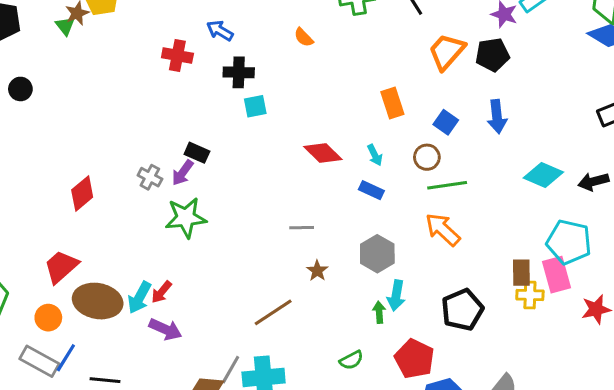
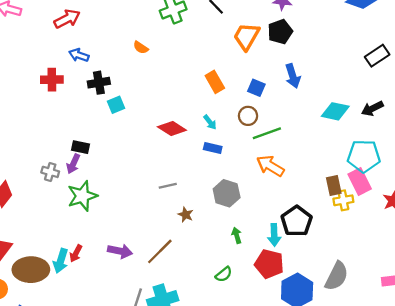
cyan arrow: (396, 295) -> (274, 235), moved
purple arrow: (165, 329) -> (120, 251), moved

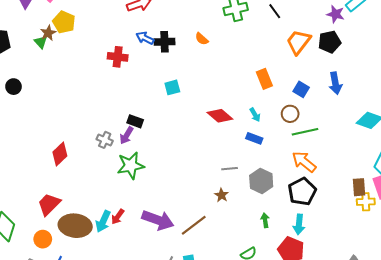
black cross: (99, 83) -> (164, 42), moved
gray line: (168, 186) -> (230, 169), moved
black pentagon: (297, 221) -> (302, 192), moved
purple arrow: (120, 251) -> (158, 220), size x1.4

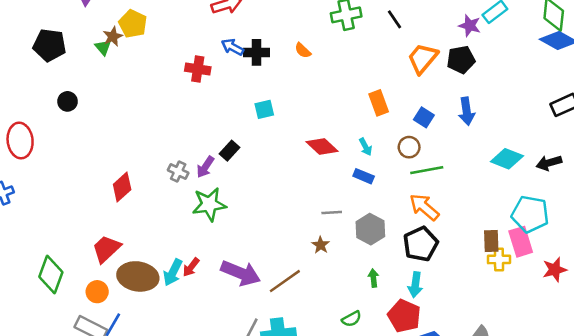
black rectangle: (135, 121) -> (229, 151), moved, turned -70

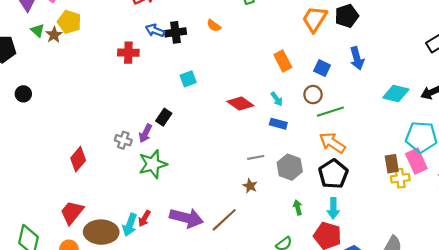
green triangle: (103, 47) -> (38, 31), moved

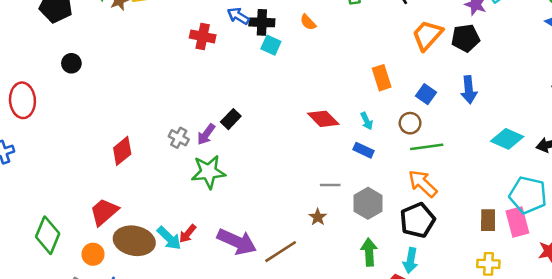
cyan square: (188, 79) -> (271, 45), moved, turned 35
yellow cross: (400, 178) -> (488, 264), moved
green arrow: (298, 207) -> (369, 252), size x1.5
cyan arrow: (130, 225) -> (169, 238), turned -75

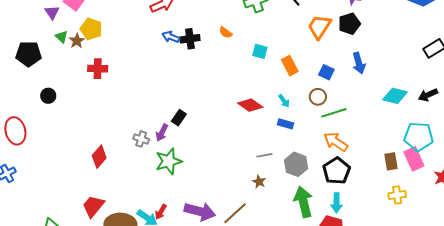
red cross: (203, 36) -> (98, 69), moved
cyan square: (271, 45) -> (260, 51), moved
green arrow: (369, 252) -> (303, 202), size x1.4

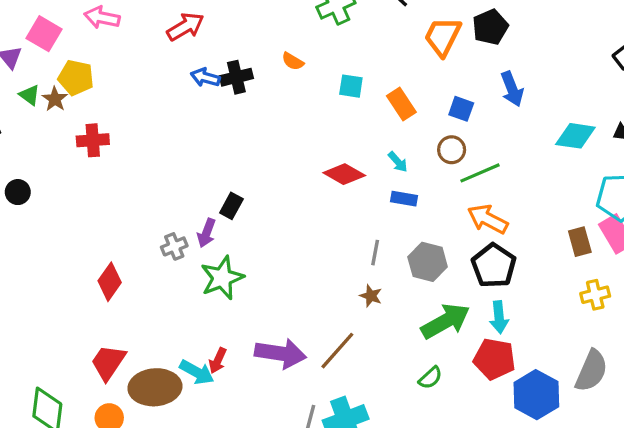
gray cross: (141, 139) -> (174, 246), turned -35
gray line: (264, 155) -> (375, 253), turned -63
green arrow: (303, 202) -> (446, 321), turned 80

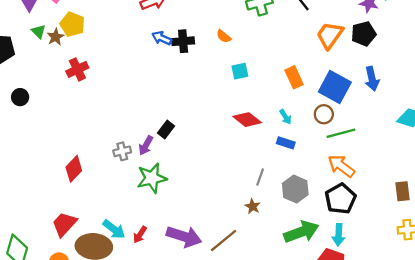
cyan square: (351, 86) -> (240, 71), moved, turned -30
blue square: (461, 109) -> (335, 87), size x1.8
red cross: (93, 140) -> (77, 69), turned -30
cyan arrow: (197, 372) -> (114, 229), moved

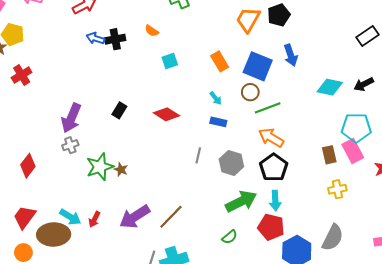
red diamond: (247, 120) -> (167, 114), moved
black rectangle: (166, 129) -> (119, 110), moved
purple arrow: (146, 145) -> (71, 118), moved, size x1.6
brown star: (253, 206) -> (121, 170), moved
purple arrow: (184, 236) -> (135, 217), turned 136

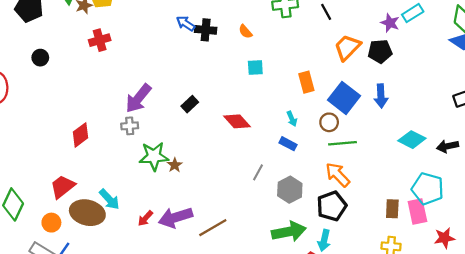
red arrow: (94, 219) -> (145, 218), moved

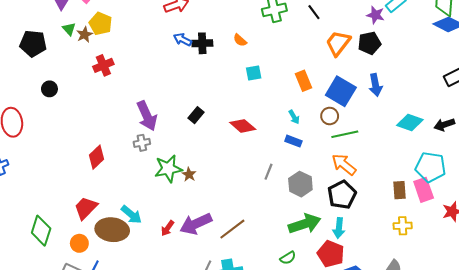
purple arrow: (138, 98) -> (147, 116), turned -56

